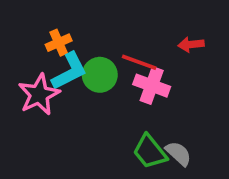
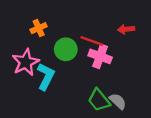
cyan L-shape: (69, 71) -> (46, 76), moved, turned -36

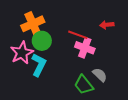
orange cross: (39, 28) -> (33, 24), size x1.6
green circle: (66, 49) -> (42, 41), moved
gray semicircle: (118, 101) -> (100, 75), moved

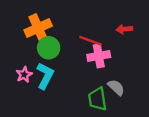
pink cross: (85, 48) -> (99, 56), turned -30
pink star: (22, 53) -> (24, 75), moved, size x0.6
green trapezoid: (84, 85) -> (98, 99), turned 30

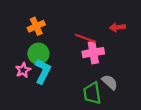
orange cross: (38, 28) -> (36, 26), size x0.7
green circle: (49, 48) -> (38, 54), moved

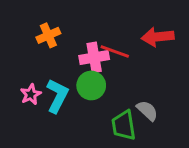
red arrow: (117, 27) -> (158, 37), size x1.5
pink cross: (93, 53) -> (94, 57), moved
green circle: (38, 54) -> (91, 85), moved

